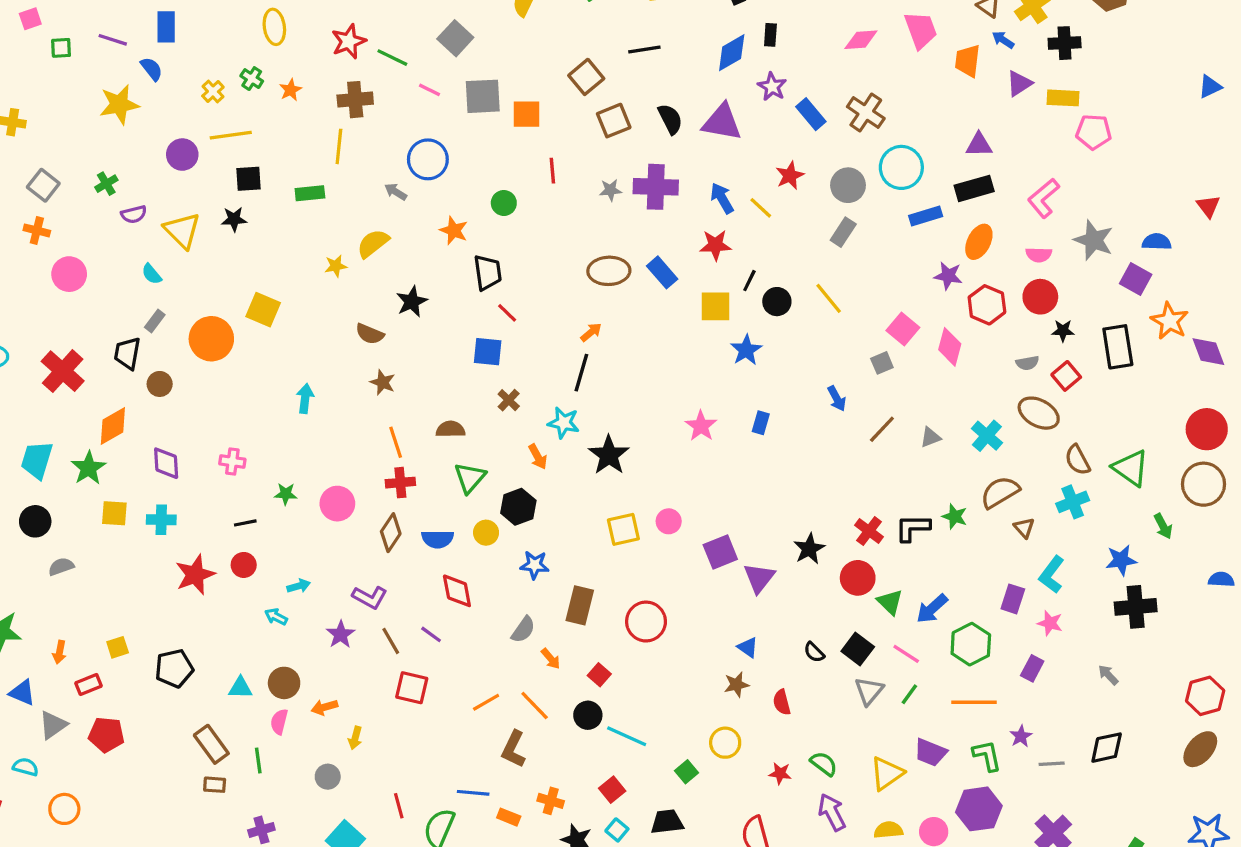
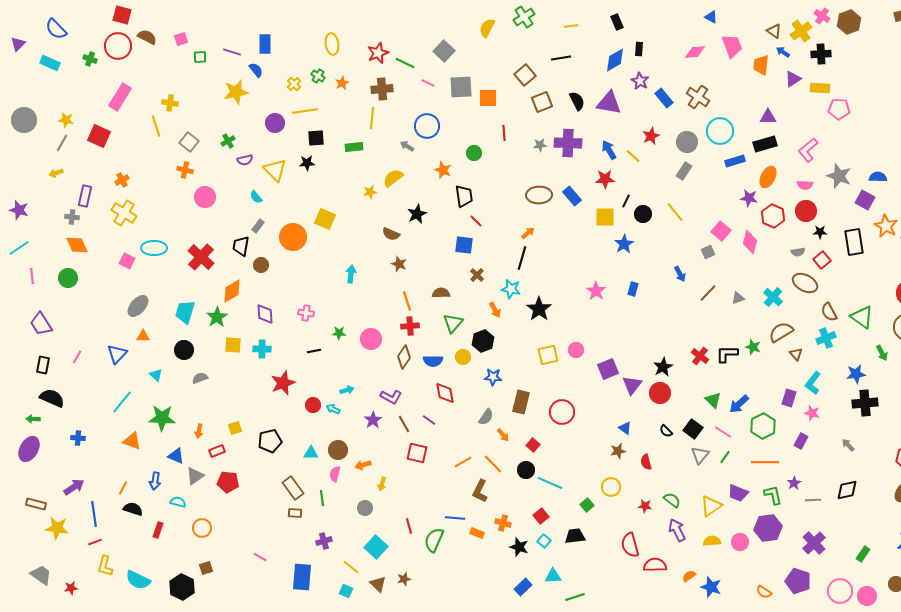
red circle: (244, 565) -> (313, 405), moved
red circle: (858, 578) -> (660, 393), moved

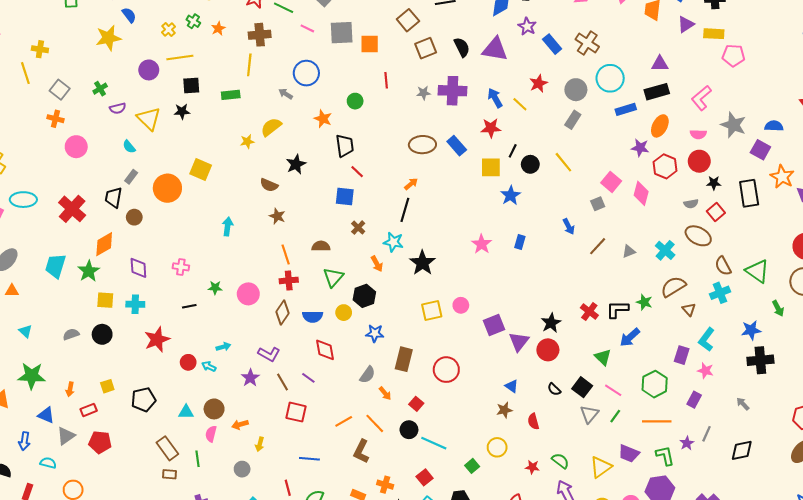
black circle: (184, 350) -> (102, 334), moved
blue arrow: (739, 404) -> (630, 337), moved
gray line: (813, 500) -> (707, 434), moved, turned -63
blue line: (455, 518) -> (309, 459), moved

